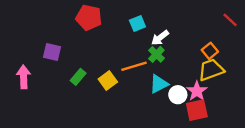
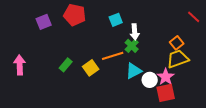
white arrow: (160, 38) -> (135, 32), turned -56
purple square: (52, 52) -> (44, 22), moved, turned -35

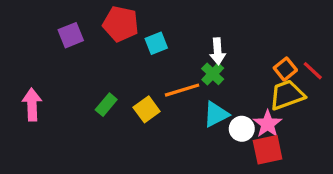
red line: (194, 17) -> (313, 71), moved
cyan square: (116, 20) -> (156, 43), moved

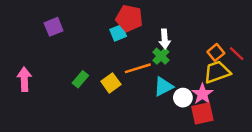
red pentagon: (121, 24) -> (129, 18), moved

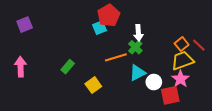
red pentagon: (129, 18) -> (109, 15), turned 30
purple square: (54, 27) -> (25, 25), moved
yellow square: (111, 83) -> (93, 85), moved
pink star: (202, 94) -> (180, 79), moved

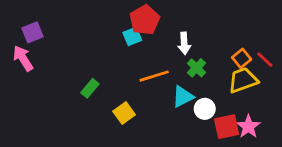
green cross: (135, 47) -> (197, 68), moved
pink arrow: (21, 67) -> (23, 58), moved, turned -30
pink star: (180, 79) -> (248, 127), moved

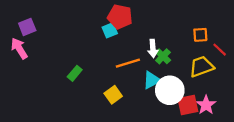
red pentagon: (145, 20) -> (120, 17), turned -30
white arrow: (184, 43) -> (153, 48), moved
orange square: (242, 58) -> (200, 35), moved, turned 35
white circle: (205, 109) -> (170, 90), size x1.6
yellow square: (124, 113) -> (113, 95), moved

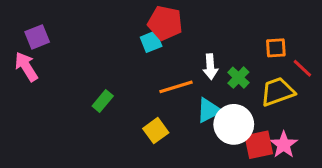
green cross: (163, 56) -> (238, 78), moved

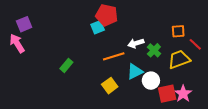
white arrow: (210, 67) -> (136, 43), turned 77
white circle: (234, 124) -> (151, 81), size x0.7
yellow square: (156, 131) -> (110, 86), moved

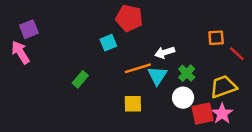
cyan square: (98, 27) -> (108, 43), moved
green cross: (154, 50) -> (187, 73), moved
yellow trapezoid: (179, 59) -> (223, 87), moved
cyan triangle: (135, 71) -> (157, 76), moved, turned -30
yellow square: (110, 86) -> (133, 104), turned 35

